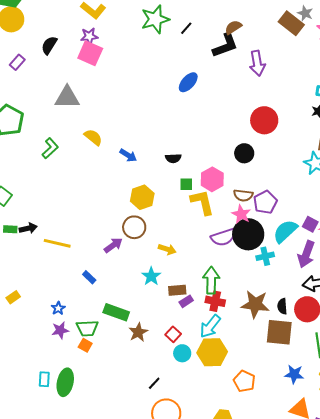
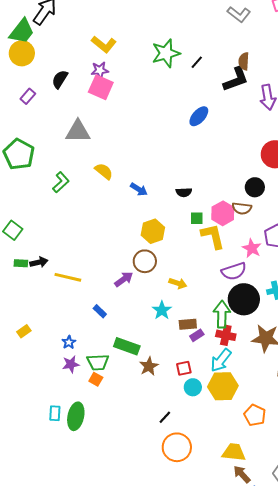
brown semicircle: (233, 27) -> (244, 61), turned -54
brown semicircle: (243, 195) -> (242, 208), moved
black circle: (248, 234) -> (244, 299), moved
red square: (173, 334) -> (184, 368), turned 35

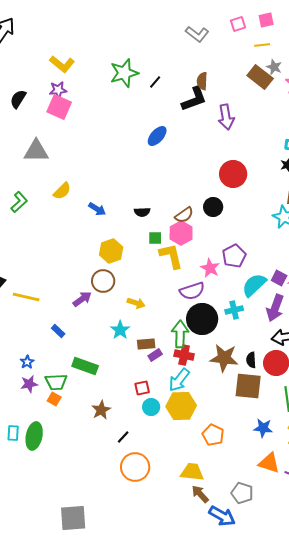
yellow semicircle: (104, 171) -> (62, 191), turned 96
brown semicircle: (242, 208) -> (184, 215), moved, turned -42
brown star: (149, 366) -> (101, 410), moved

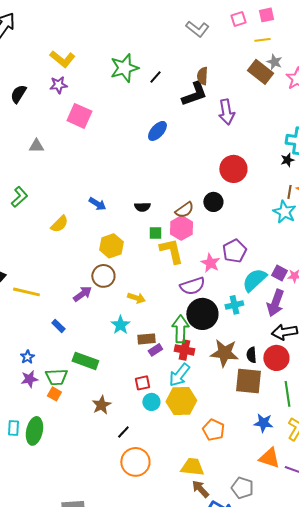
pink square: (59, 107) -> (79, 116), moved
gray triangle: (36, 151) -> (36, 146), size x0.6
yellow semicircle: (62, 191) -> (59, 224), moved

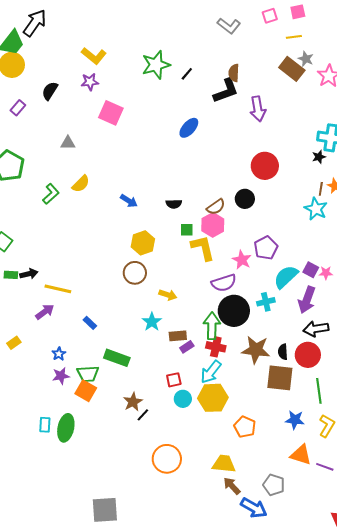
yellow semicircle: (59, 224) -> (81, 184), moved
purple arrow: (82, 294) -> (45, 312), moved
orange square: (54, 394) -> (86, 391), size x1.5
black line: (123, 432) -> (143, 415), moved

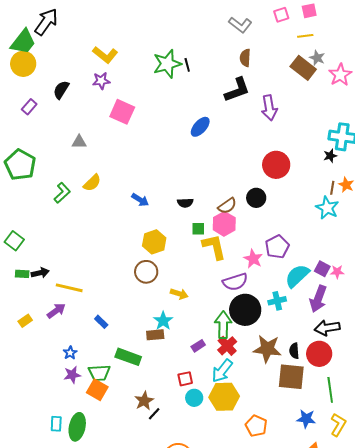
brown semicircle: (234, 73) -> (245, 58), moved
black line: (187, 74) -> (187, 65), moved, turned -56
brown rectangle: (178, 336) -> (155, 335), moved
yellow rectangle: (14, 343) -> (25, 321), moved
red cross: (216, 347) -> (227, 346), turned 36

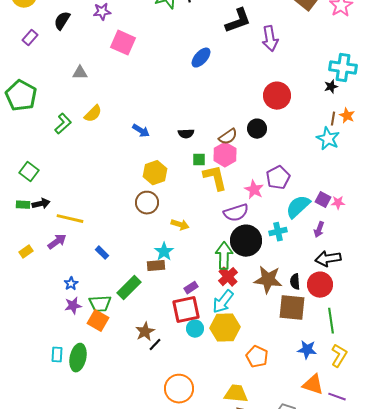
green square: (14, 241) -> (29, 172), moved
purple arrow: (318, 299) -> (319, 230), size x0.6
purple rectangle: (198, 346) -> (191, 288), moved
green rectangle: (128, 357) -> (129, 288), turned -65
red square: (185, 379) -> (186, 310), size x1.8

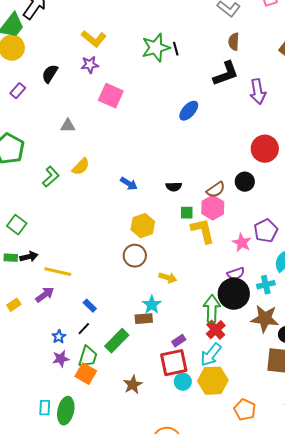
purple semicircle: (236, 213) -> (236, 274), moved, size x0.7
brown star: (268, 280) -> (265, 319), moved
green trapezoid: (100, 304) -> (88, 357), turned -70
black line: (155, 345) -> (84, 329), moved

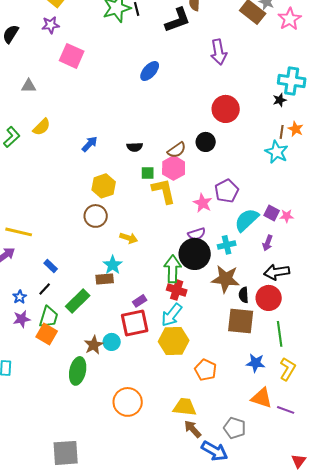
black L-shape: (226, 74) -> (178, 20), moved
blue arrow: (129, 184) -> (90, 144), turned -78
red cross: (216, 330) -> (177, 290), turned -30
cyan circle: (183, 382) -> (112, 342), moved
green ellipse: (66, 411) -> (78, 371), moved

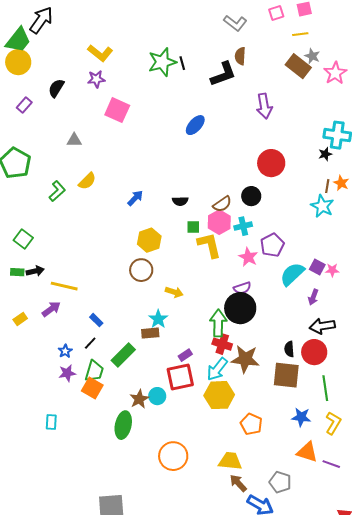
cyan cross: (227, 245) -> (243, 226), moved
brown star: (226, 279) -> (245, 359), moved

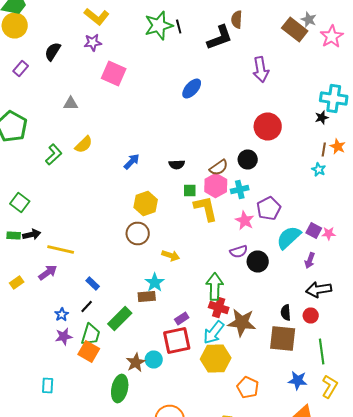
cyan star: (322, 206) -> (319, 170), size x0.6
black circle: (240, 308) -> (258, 262), moved, size x0.7
red circle: (314, 352) -> (311, 316), size x0.6

